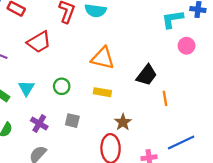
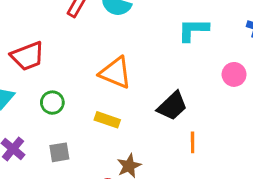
cyan L-shape: (172, 19) -> (193, 30), moved
red trapezoid: (39, 42) -> (28, 56), moved
gray square: (72, 121) -> (59, 152), turned -32

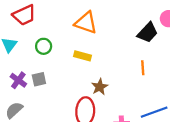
black trapezoid: (172, 106) -> (148, 33), moved
gray square: (59, 152) -> (39, 79), moved

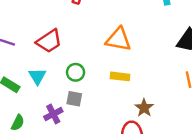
gray square: (39, 79) -> (74, 99), moved, turned 32
purple cross: (18, 80) -> (53, 114), turned 35

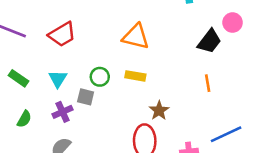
green circle: (76, 72) -> (100, 77), moved
cyan triangle: (37, 76) -> (58, 79), moved

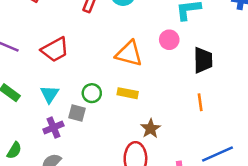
pink circle: (233, 23) -> (169, 40), moved
black trapezoid: (209, 41) -> (203, 60), turned -40
green semicircle: (24, 119) -> (14, 150), moved

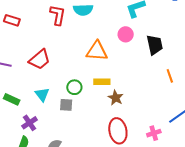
orange line: (200, 102) -> (170, 76), moved
purple cross: (53, 128) -> (30, 123), moved
brown star: (151, 129) -> (116, 98), moved

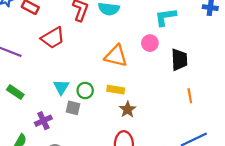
red trapezoid: (40, 59) -> (53, 38), moved
cyan triangle: (42, 94) -> (61, 87), moved
purple cross: (30, 123) -> (43, 121), moved

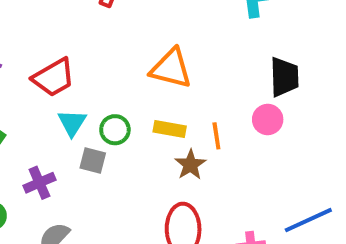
red trapezoid: (53, 38) -> (54, 78), moved
pink circle: (150, 43) -> (268, 119), moved
orange line: (190, 96) -> (216, 136), moved

